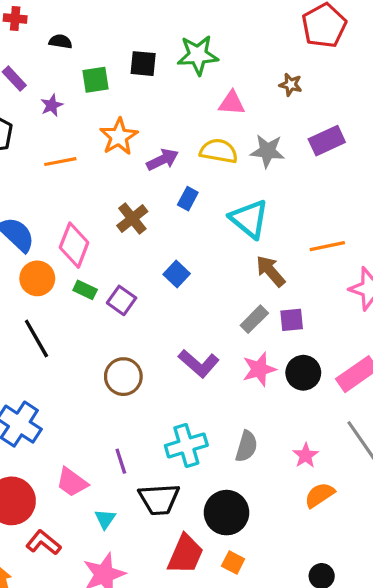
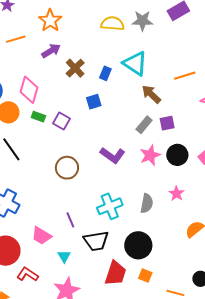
purple arrow: (162, 160) -> (51, 51), moved
blue rectangle: (188, 199) -> (105, 73), moved
brown cross: (132, 219) -> (75, 68), moved
blue square: (177, 274) -> (94, 102), turned 35
pink star: (306, 455) -> (177, 194), moved

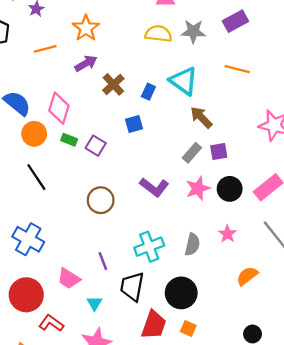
orange line: (185, 76) -> (237, 69), moved, turned 30
black trapezoid: (96, 241) -> (132, 287), turned 108

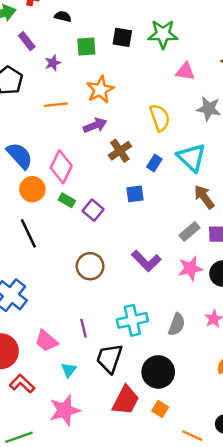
yellow semicircle: (158, 34) -> (160, 118), moved, turned 56

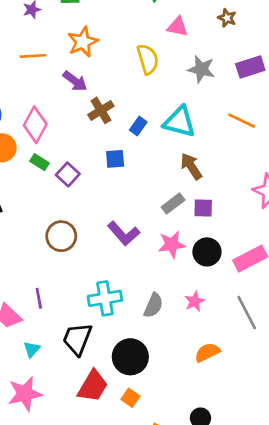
yellow semicircle: (160, 118) -> (148, 59), moved
purple arrow: (95, 125) -> (75, 81), turned 55
cyan triangle: (191, 157) -> (179, 122), turned -32
purple line: (83, 328) -> (39, 298), moved

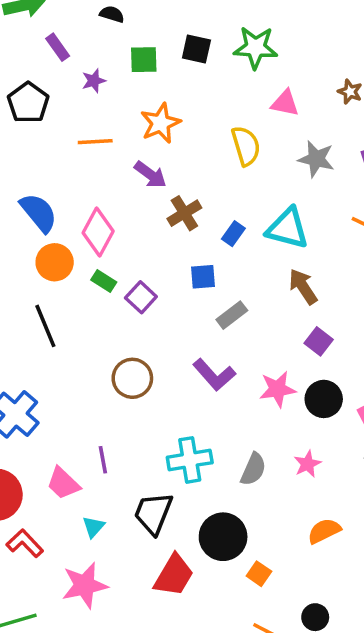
gray rectangle: (173, 204) -> (232, 315), moved
purple square: (203, 208) -> (319, 341), turned 36
orange square: (130, 398) -> (259, 574), moved

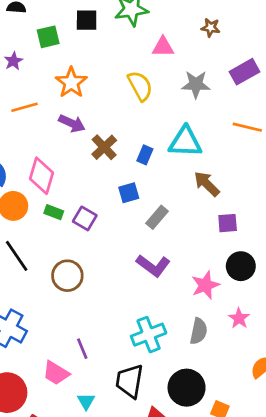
purple square: (319, 341) -> (228, 223), turned -30
brown circle: (132, 378) -> (67, 276), moved
pink star: (277, 389) -> (205, 285), moved

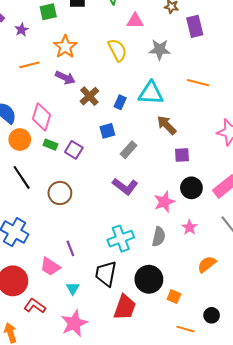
purple rectangle: (244, 72) -> (195, 26), moved, turned -75

